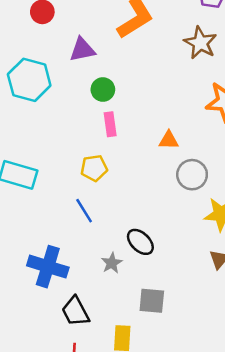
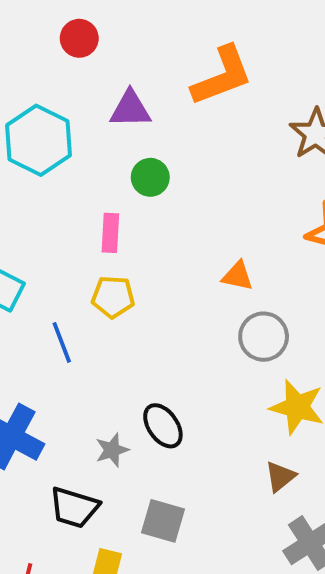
pink rectangle: (110, 124) -> (110, 233), moved
blue line: (84, 211) -> (62, 342), moved
black trapezoid: (75, 311) -> (74, 507), moved, turned -56

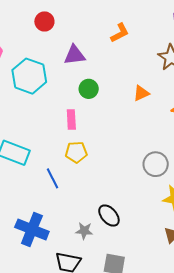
orange L-shape: (222, 76) -> (120, 33), size x0.6
orange triangle: (238, 276) -> (141, 93), moved, turned -30
gray star: (112, 450) -> (84, 231), turned 30

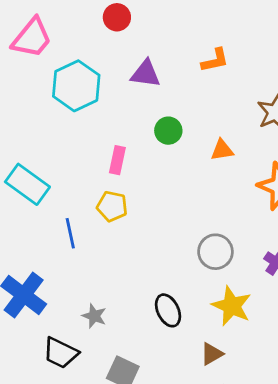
green circle: (89, 89) -> (168, 131), moved
black ellipse: (109, 216) -> (168, 310), moved

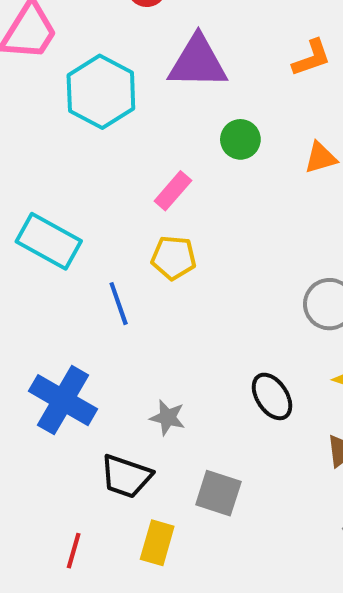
orange L-shape: (215, 60) -> (311, 58), moved
purple triangle: (145, 74) -> (198, 62), size x1.4
pink rectangle: (117, 160) -> (173, 191), turned 36

